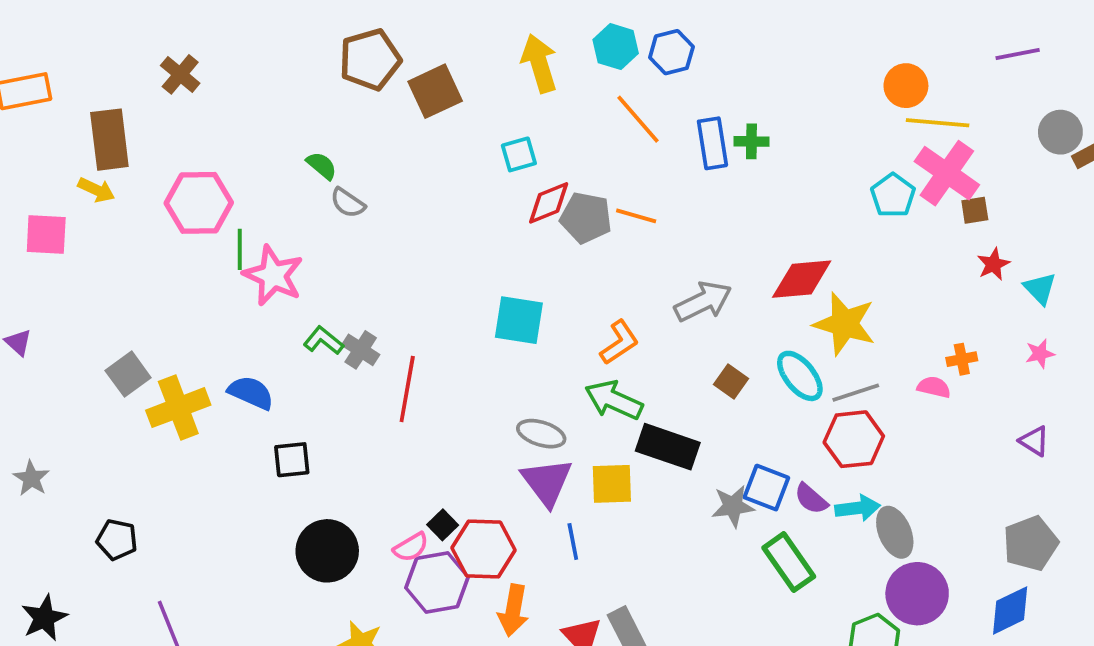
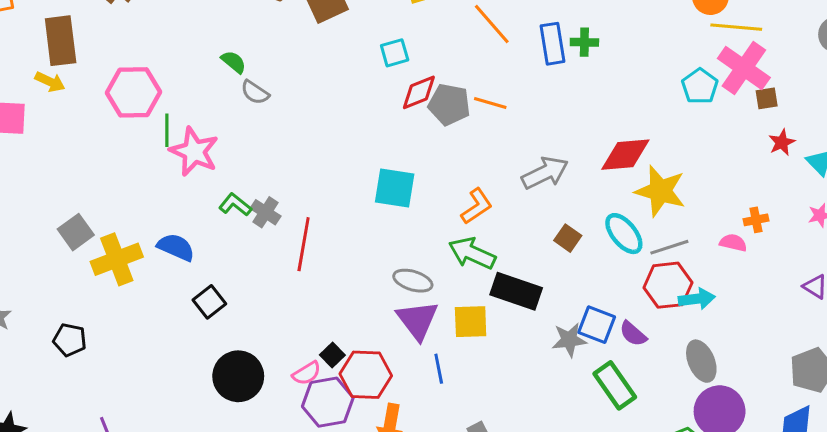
black square: (292, 460) -> (209, 302), turned -32
cyan arrow: (858, 508) -> (697, 299), moved
black pentagon: (117, 540) -> (70, 340), moved

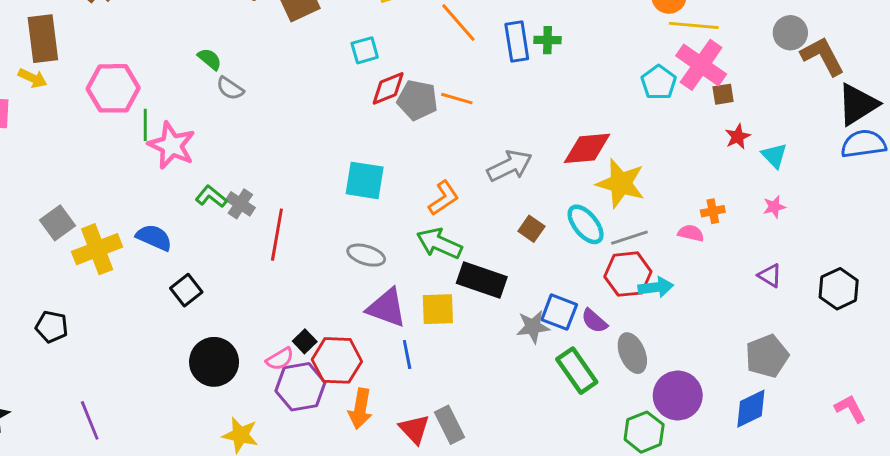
gray ellipse: (413, 281) -> (366, 255), moved
purple triangle: (417, 320) -> (387, 308), turned -33
gray ellipse: (701, 361) -> (632, 353), moved

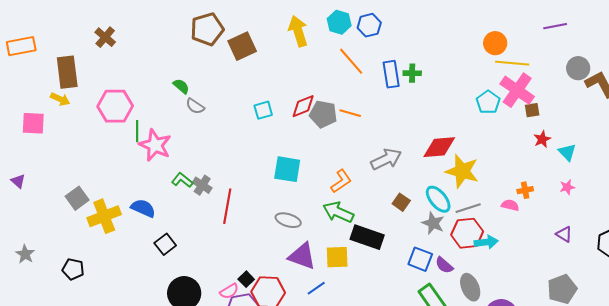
cyan square: (365, 50) -> (263, 110), moved
gray star: (533, 327) -> (433, 223), moved, turned 30
blue line: (407, 355) -> (316, 288), turned 66

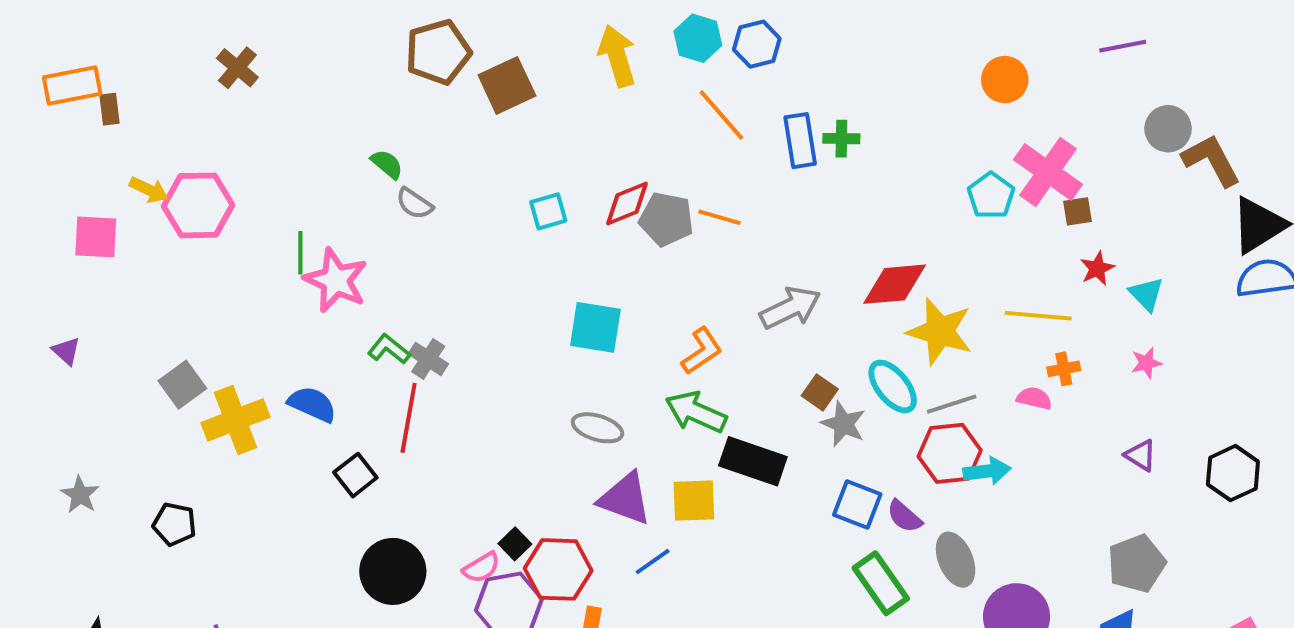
yellow line: (512, 63) -> (1038, 316), moved
brown rectangle: (67, 72) -> (110, 109), moved, size x0.5
pink hexagon: (115, 106) -> (198, 205), moved
red line: (227, 206) -> (409, 418), moved
gray star: (433, 223) -> (843, 424), moved

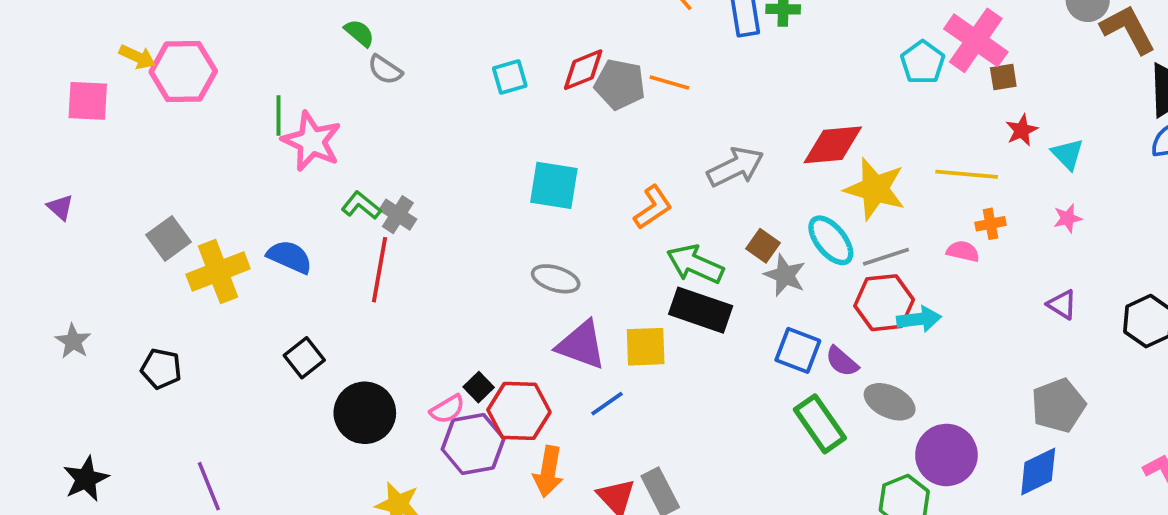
green arrow: (696, 412) -> (695, 264), moved
black square: (355, 475) -> (304, 358), moved
gray ellipse: (956, 560) -> (890, 402), turned -42

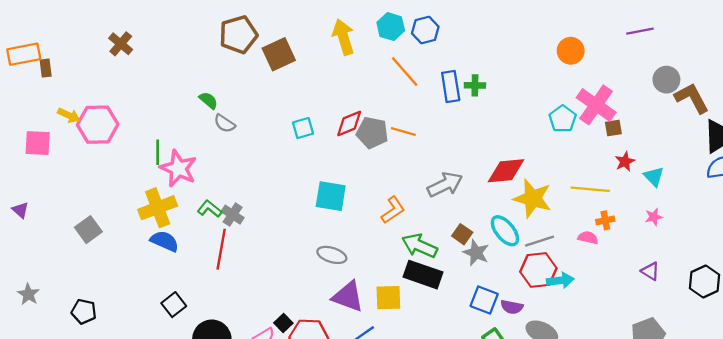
yellow cross: (218, 271) -> (158, 208), moved
purple semicircle: (842, 361) -> (512, 307), turned -30

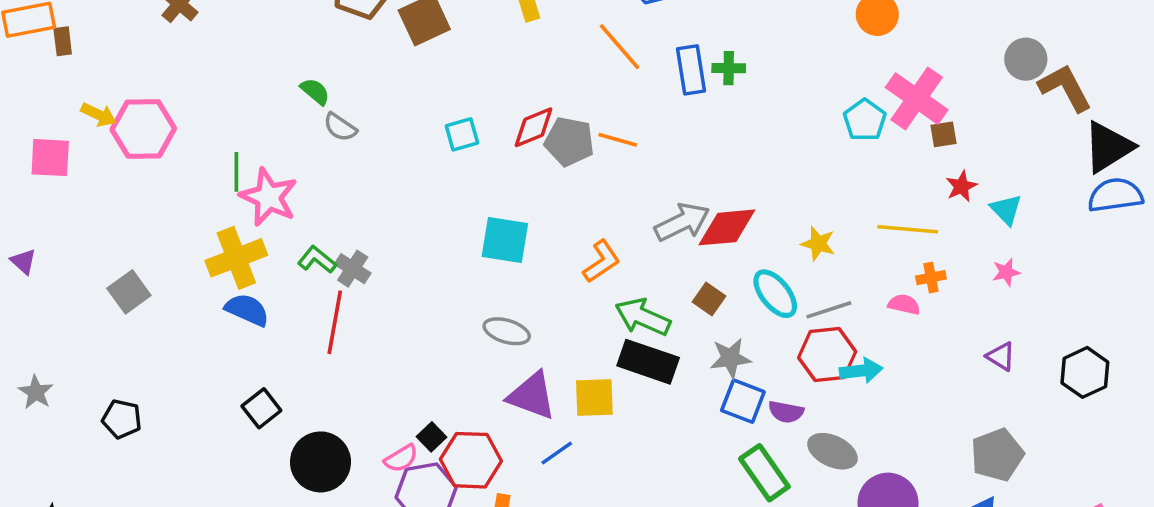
red diamond: (506, 171) -> (727, 227), moved
yellow star: (533, 198) -> (818, 244), size x0.6
gray star: (476, 253) -> (730, 358), moved, turned -30

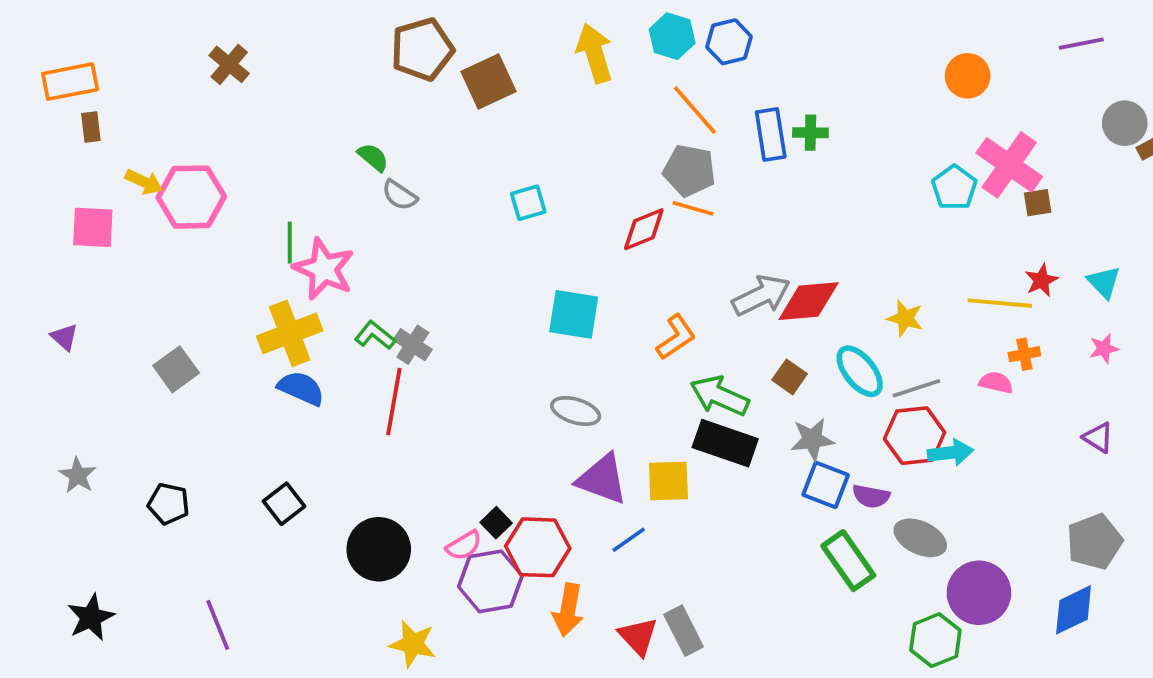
brown rectangle: (63, 41) -> (91, 127), moved
red diamond: (534, 127) -> (644, 229), moved
gray pentagon: (569, 142) -> (689, 171), moved
red star: (961, 186) -> (1041, 280), moved
black square: (261, 408) -> (284, 504), moved

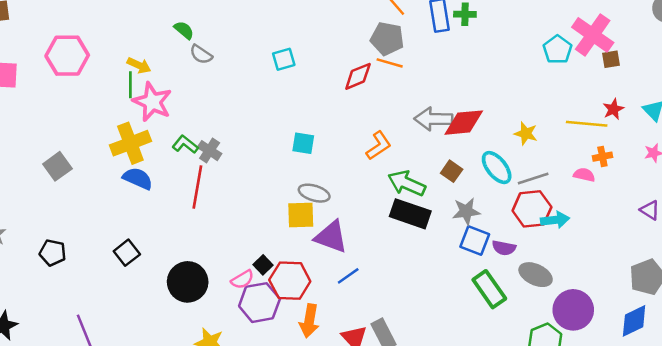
yellow arrow: (144, 182) -> (139, 65), moved
gray arrow: (761, 295) -> (433, 119), turned -153
cyan square: (574, 314) -> (303, 143), moved, size x0.7
yellow square: (668, 481) -> (301, 215), moved

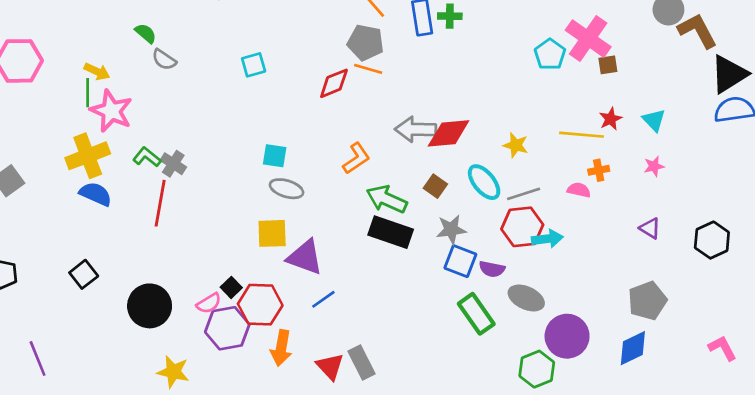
gray ellipse: (314, 193) -> (287, 189), moved

